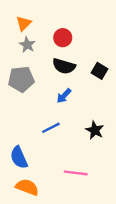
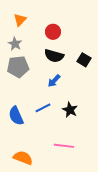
gray star: (27, 45) -> (15, 44), moved
black star: (95, 130) -> (70, 110), moved
blue semicircle: (19, 157) -> (16, 116), moved

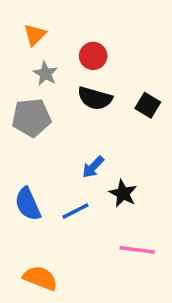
gray star: (15, 44) -> (45, 74), moved
blue arrow: (54, 81) -> (93, 167), moved
blue line: (43, 108) -> (75, 211), moved
pink line: (64, 146) -> (137, 250), moved

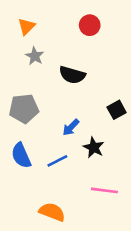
red circle: (93, 56) -> (90, 25), moved
black square: (148, 105) -> (117, 110), moved, turned 30
gray pentagon: (31, 118) -> (24, 108), moved
orange semicircle: (40, 278) -> (52, 212), moved

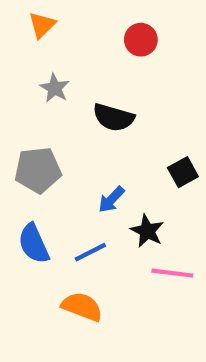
orange triangle: (27, 27) -> (42, 25), moved
pink line: (104, 190) -> (172, 273), moved
orange semicircle: (52, 212) -> (82, 307), moved

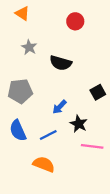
orange triangle: (42, 25) -> (22, 13), turned -42

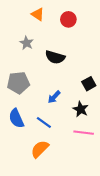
orange triangle: (22, 13) -> (38, 14), moved
black star: (79, 124) -> (81, 109), moved
blue line: (48, 135) -> (44, 122), turned 63
orange semicircle: (44, 164) -> (40, 149), turned -66

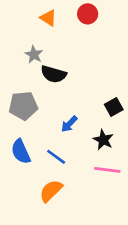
red circle: (68, 19) -> (88, 14), moved
black semicircle: (55, 57) -> (54, 74), moved

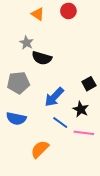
blue arrow: (69, 124) -> (54, 97), size x1.5
blue semicircle: (21, 152) -> (16, 119), turned -54
blue line: (56, 157) -> (60, 123), moved

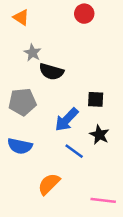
orange triangle: (38, 14) -> (21, 17), moved
black square: (89, 84) -> (96, 99), moved, turned 32
pink line: (84, 133) -> (103, 200), moved

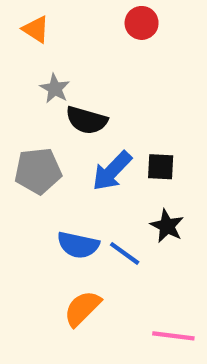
blue arrow: (67, 120) -> (112, 171), moved
blue semicircle: (20, 146) -> (78, 245), moved

